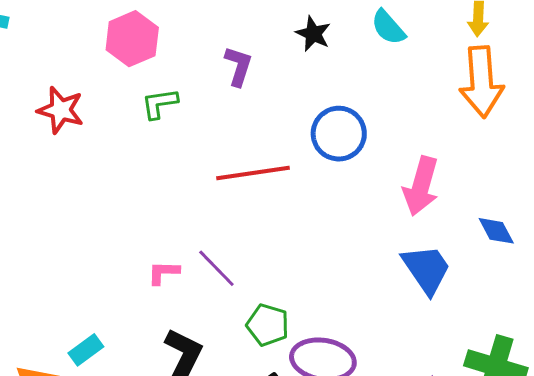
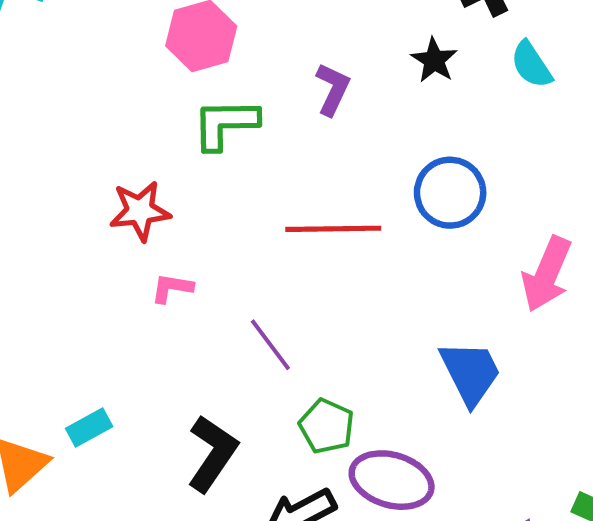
green L-shape: (160, 104) -> (225, 124), size x1.4
red star: (61, 110) -> (140, 211), moved, turned -30
blue trapezoid: (426, 269) -> (470, 373), moved
pink L-shape: (163, 273) -> (172, 288), moved

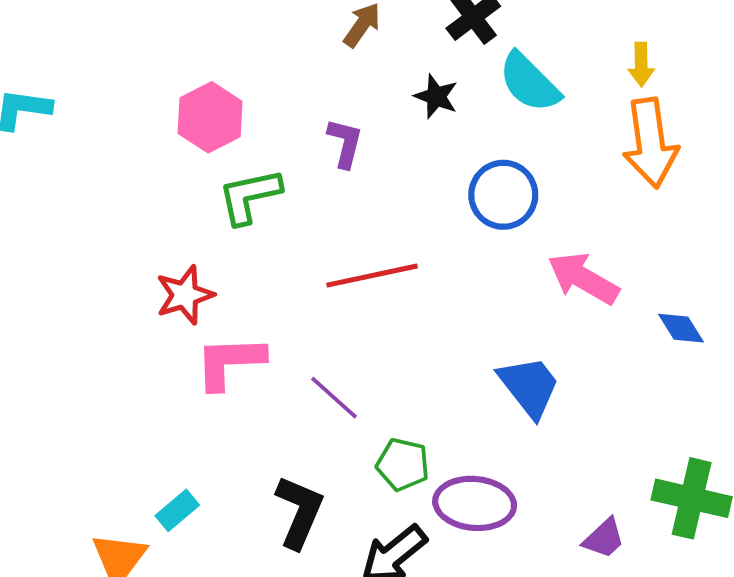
cyan semicircle: (531, 65) -> (529, 82), size x1.4
blue circle: (450, 193) -> (503, 195), moved
pink arrow: (547, 274) -> (583, 278), turned 108
pink L-shape: (172, 288) -> (230, 362), size x1.8

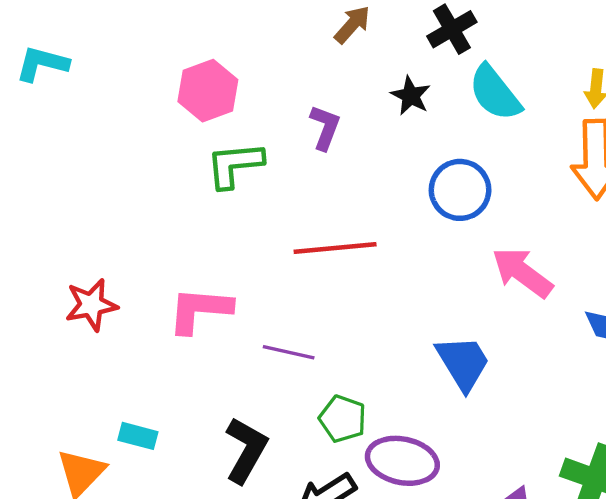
red star: (185, 295) -> (91, 305), moved
purple line: (334, 398) -> (289, 352), turned -36
cyan rectangle: (177, 510) -> (138, 436), turned 48

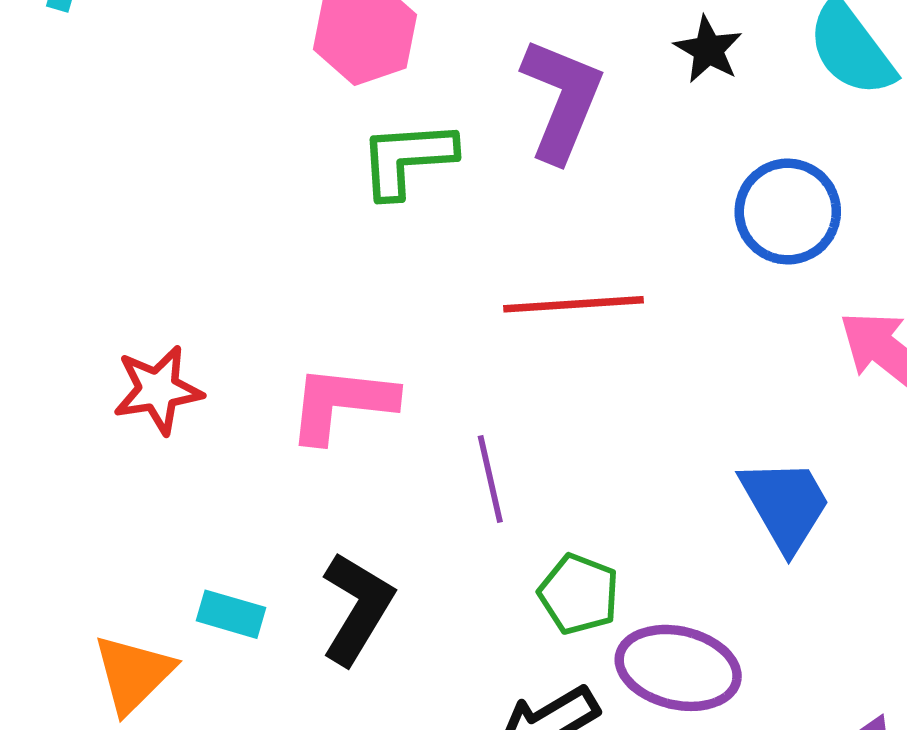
purple L-shape: (325, 128) -> (562, 100), size x1.6
purple line: (289, 352) -> (490, 479), turned 63
black L-shape: (246, 450) -> (357, 608), moved

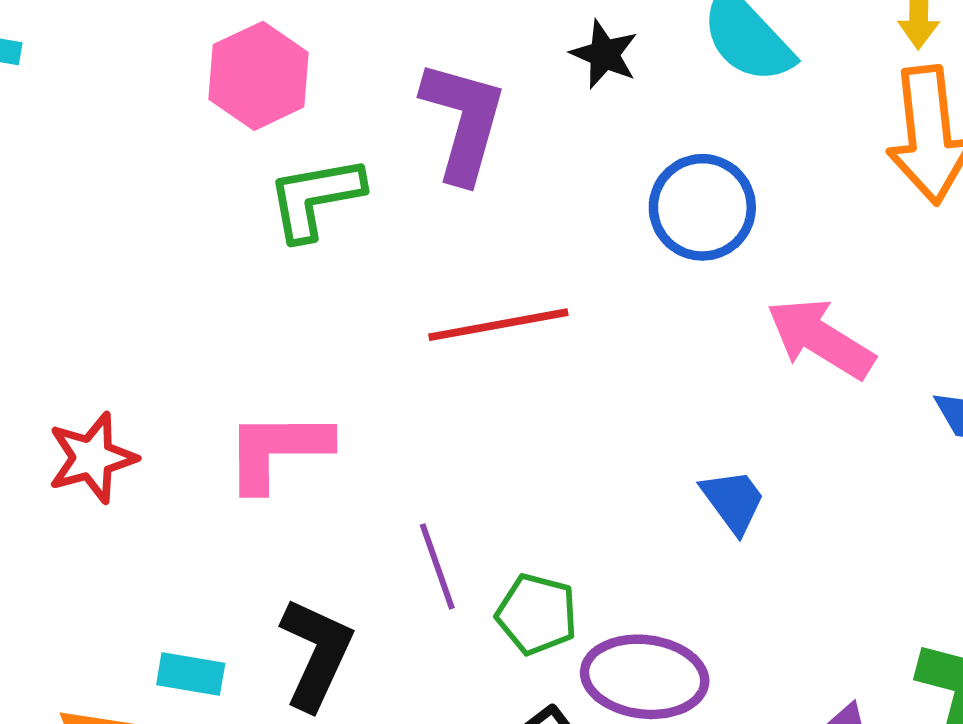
purple line: (490, 479) -> (437, 566), moved
blue trapezoid: (785, 504) -> (733, 501), size x0.7

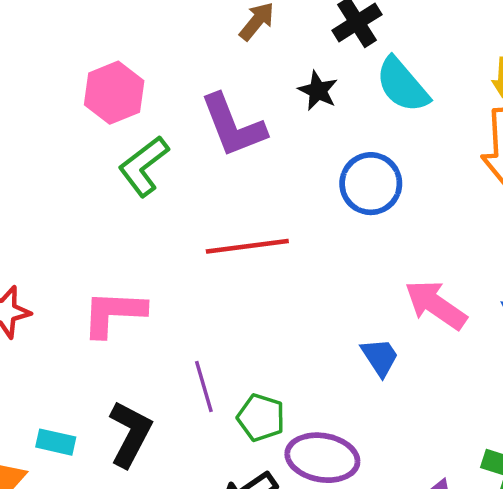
purple L-shape: (463, 121) -> (233, 126), turned 140
green L-shape: (315, 198) -> (144, 166), turned -30
pink arrow: (821, 339) -> (436, 305), moved

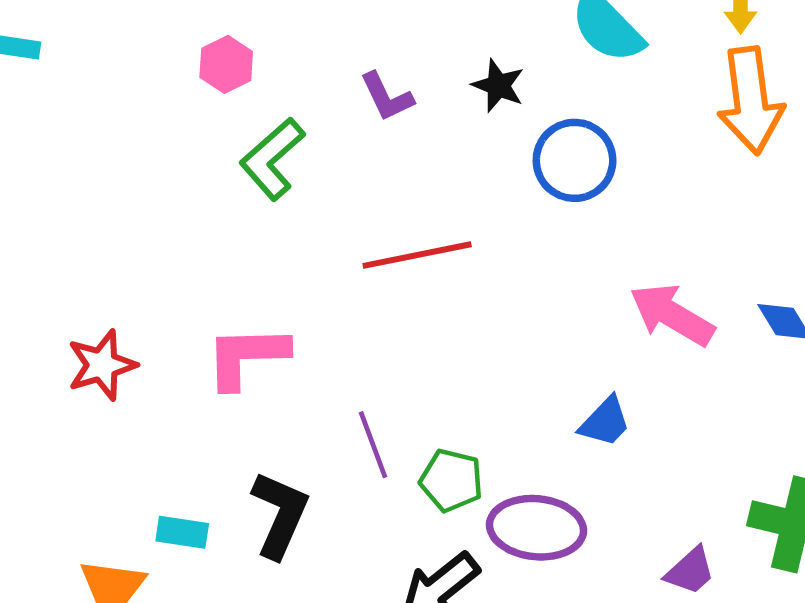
black star: (318, 91) -> (498, 86), moved
pink hexagon: (114, 93) -> (226, 64), size x0.7
purple L-shape: (233, 126) -> (387, 97), size x0.6
blue trapezoid: (380, 357) -> (605, 422), moved, turned 81

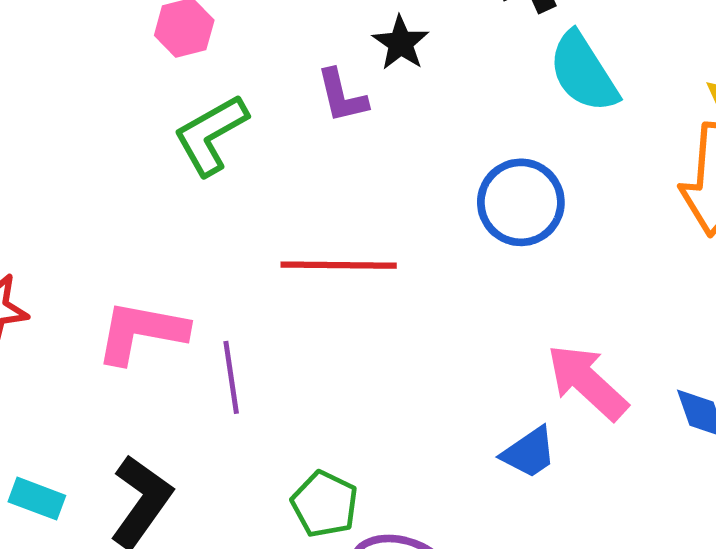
black star: (498, 86) -> (401, 43), moved
blue trapezoid: (605, 422) -> (529, 453), moved
purple line: (373, 445) -> (231, 377), moved

